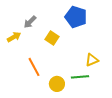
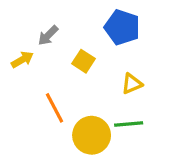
yellow triangle: (92, 60) -> (132, 84), moved
yellow circle: (57, 84) -> (92, 135), size x1.5

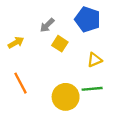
gray arrow: (48, 35) -> (47, 25), moved
orange line: (55, 108) -> (21, 83), moved

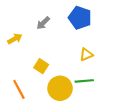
yellow square: (60, 44) -> (41, 66), moved
orange line: (21, 83) -> (19, 89), moved

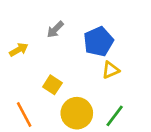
blue pentagon: (80, 18) -> (98, 42), moved, turned 30
green line: (84, 81) -> (115, 116), moved, turned -48

